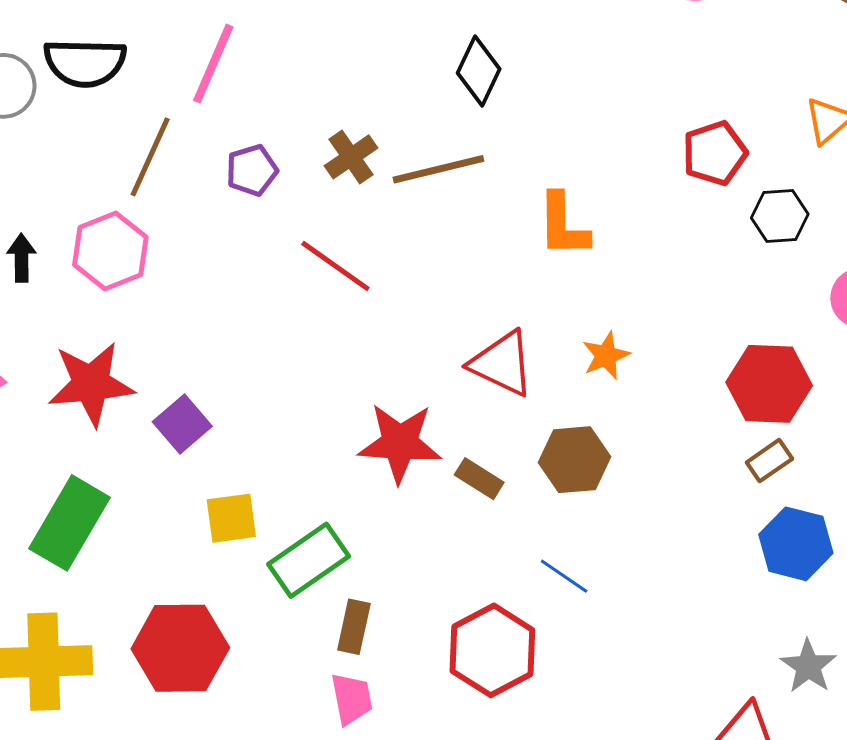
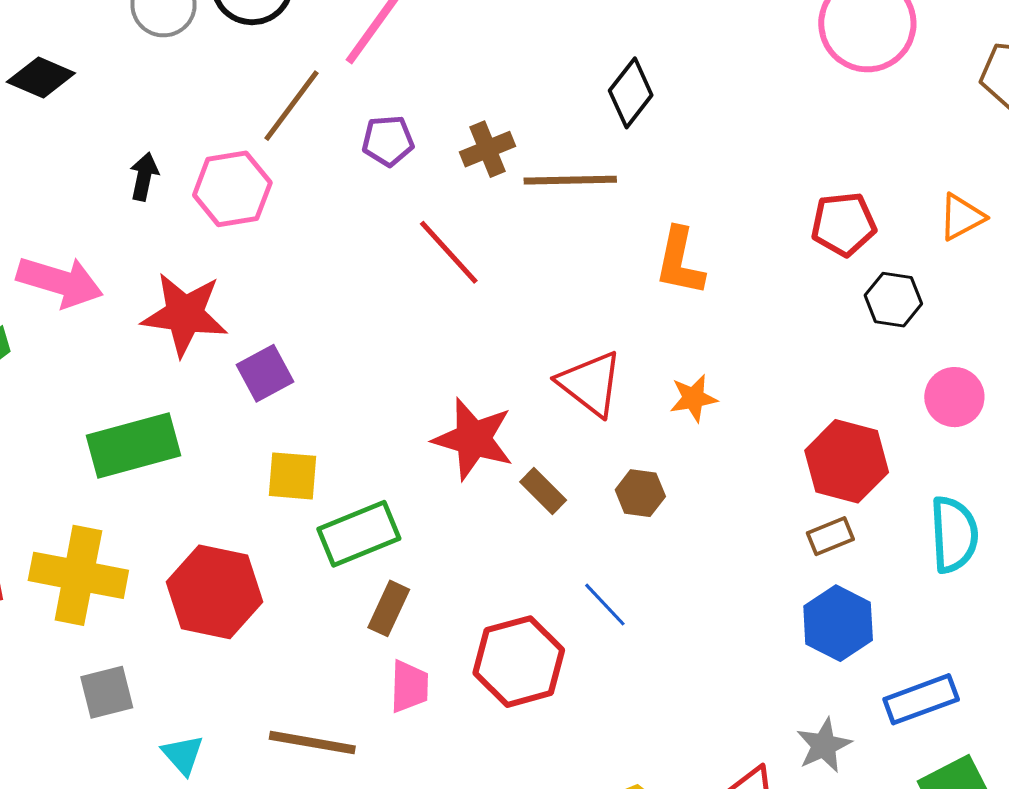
brown hexagon: (575, 460) -> (640, 493), size x0.7
green rectangle: (69, 523) -> (133, 446), turned 32
pink trapezoid: (352, 699) -> (409, 686), moved

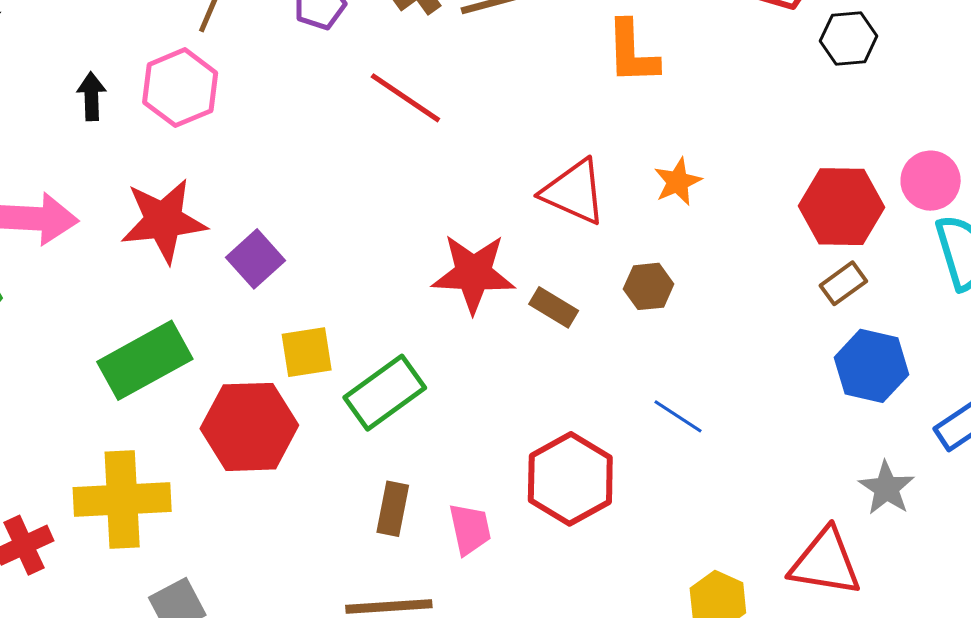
pink circle: (954, 397) -> (931, 181), moved
red hexagon: (215, 592) -> (249, 427), moved
blue line: (605, 605) -> (678, 416), moved
brown rectangle: (389, 608) -> (393, 509), moved

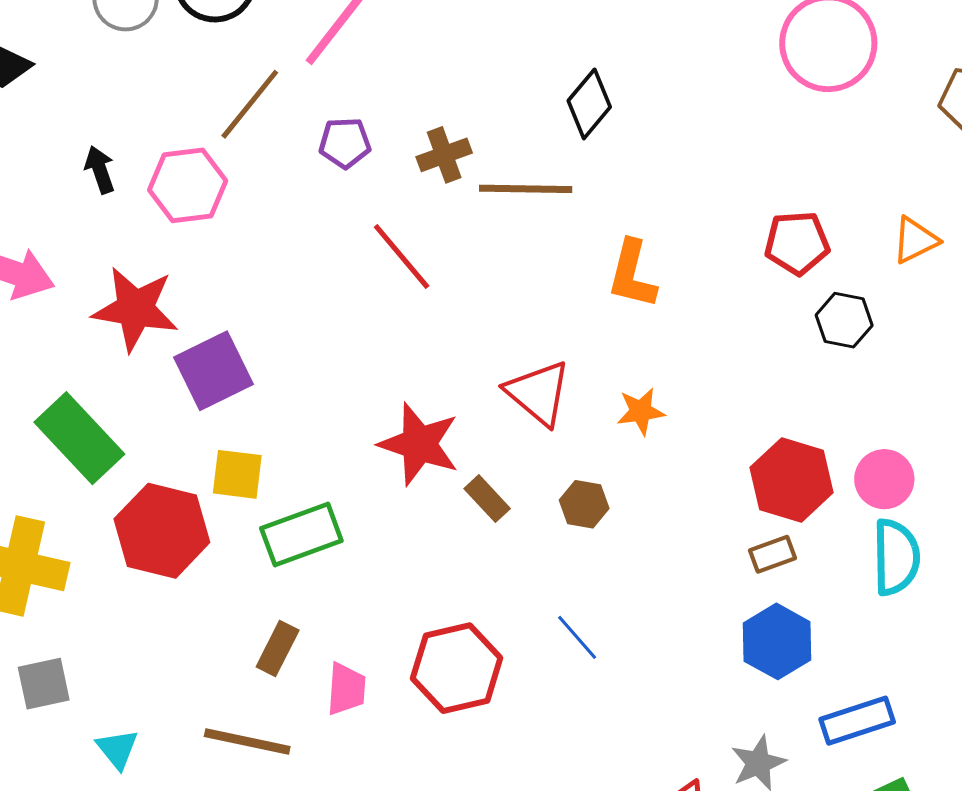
black arrow: (91, 96) -> (100, 170), turned -33
purple square: (256, 259) -> (213, 371), size x1.4
green rectangle: (145, 360) -> (79, 438), turned 60

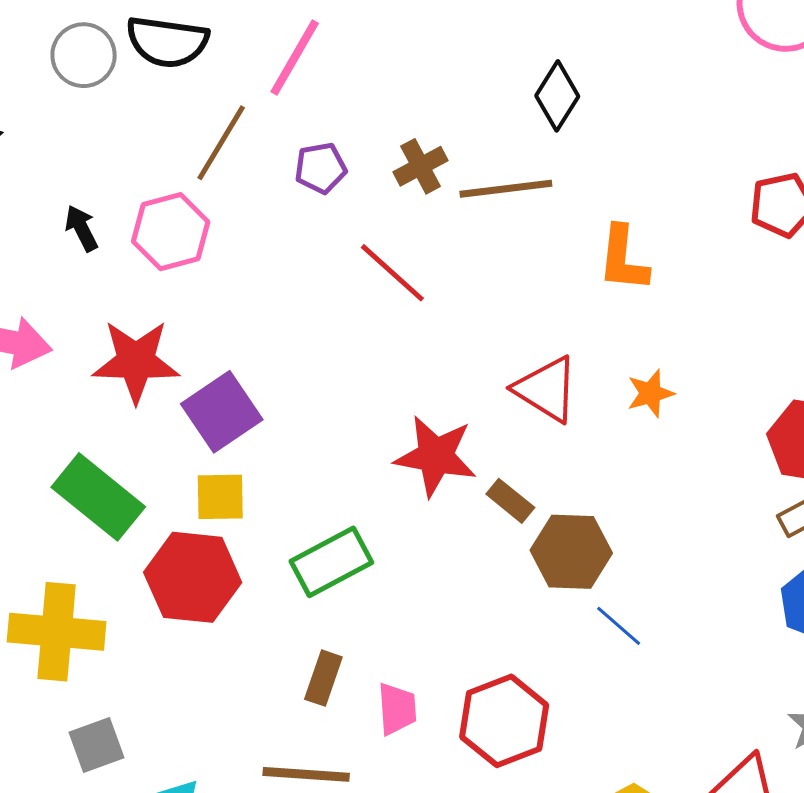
yellow square: (237, 474) -> (220, 497), moved
brown hexagon: (584, 504) -> (571, 552), moved, size x1.6
red hexagon: (457, 668) -> (504, 721), moved

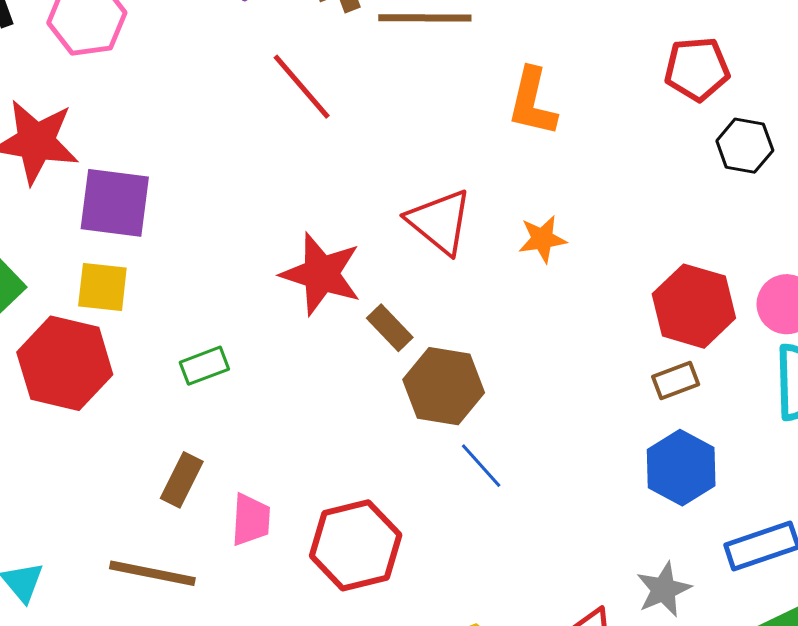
purple square: (222, 412) -> (115, 203), turned 34
green rectangle: (331, 562) -> (204, 366), size x0.6

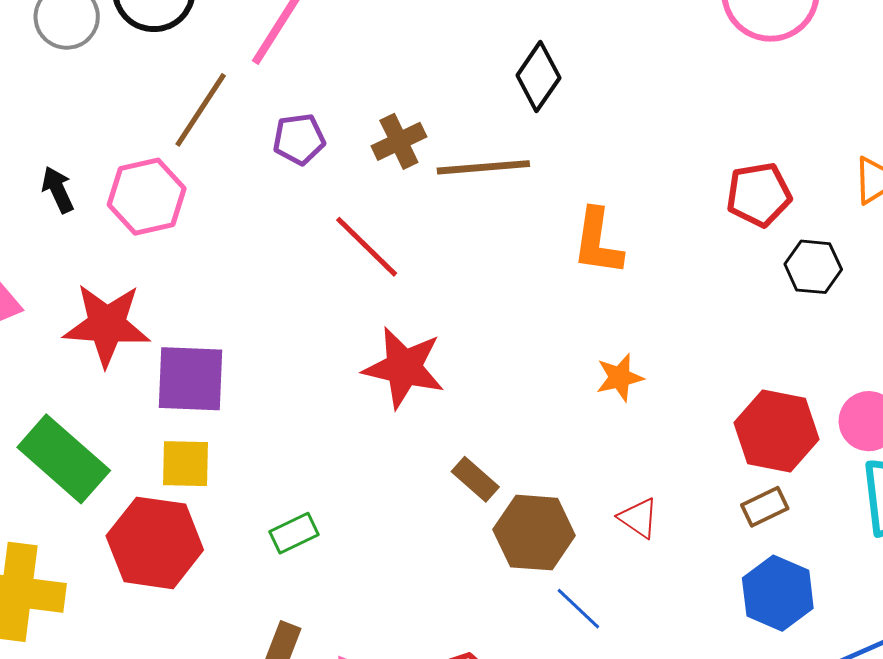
red triangle: (440, 222) -> (638, 518), moved, size x0.6
red star: (321, 274) -> (404, 368), moved

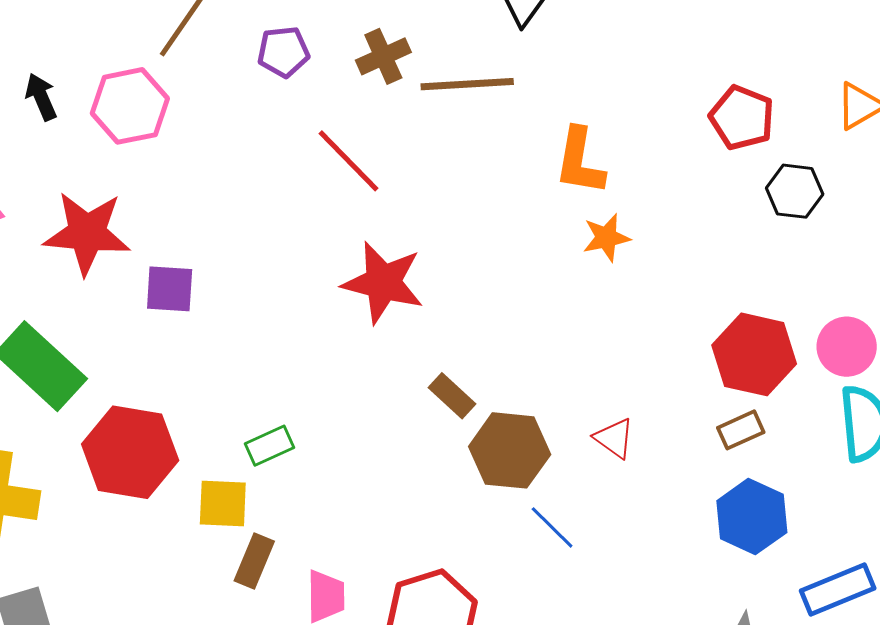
red pentagon: (759, 195) -> (742, 118), turned 30
orange star: (620, 377) -> (606, 238), moved
purple square: (190, 379) -> (170, 289), size x0.7
yellow square: (186, 464) -> (223, 504), moved

